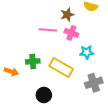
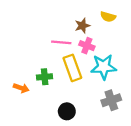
cyan star: (87, 52) -> (104, 67), size x1.6
yellow rectangle: (61, 68) -> (72, 68), moved, turned 40
black circle: (44, 95) -> (67, 111), moved

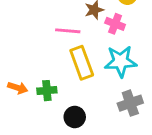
pink cross: (87, 46) -> (115, 24), moved
green cross: (45, 77) -> (47, 91), moved

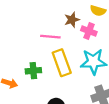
green cross: (47, 91) -> (33, 71), moved

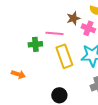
green cross: (33, 71) -> (35, 44), moved

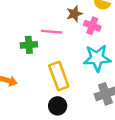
yellow rectangle: (64, 56) -> (59, 76), moved

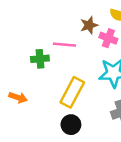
yellow rectangle: (59, 76) -> (72, 92), turned 48

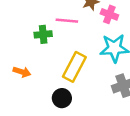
black circle: (71, 125) -> (62, 98), moved

